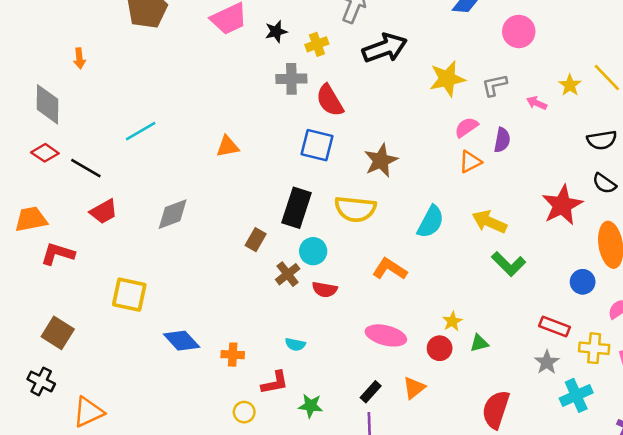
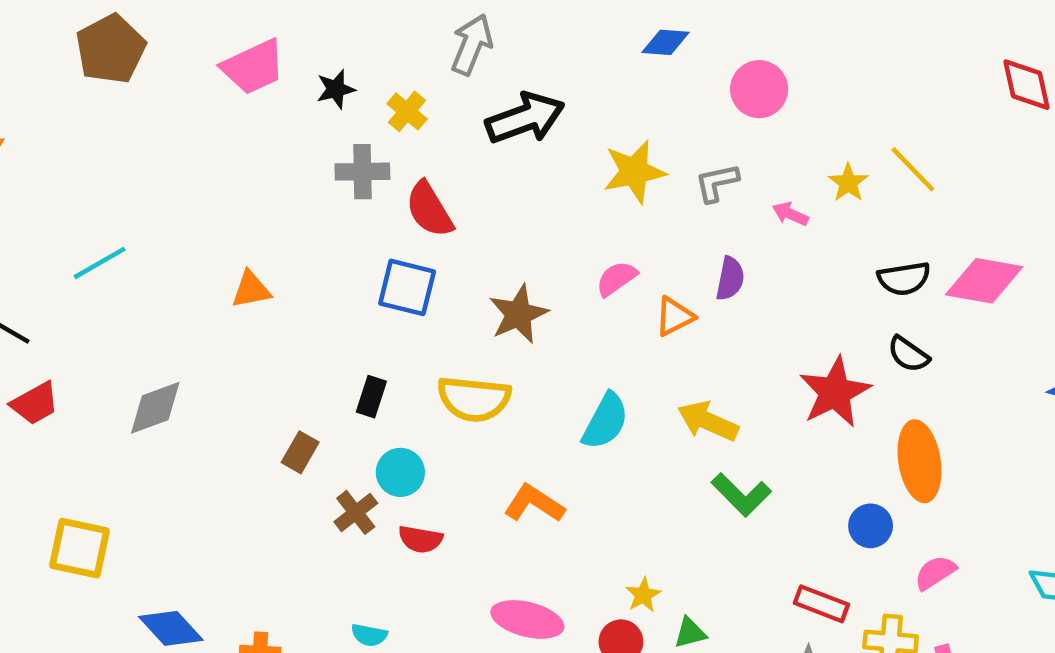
yellow cross: (317, 44) -> (407, 111), turned -30
pink semicircle: (466, 127) -> (616, 279), moved
black rectangle: (297, 208) -> (371, 397), size x0.6

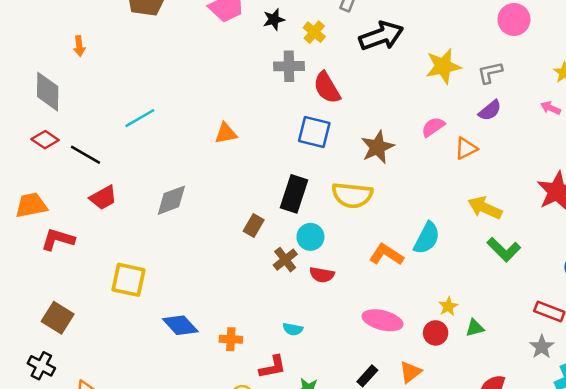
pink arrow: (790, 214) -> (551, 108), moved
purple semicircle: (730, 279) -> (490, 110), moved, turned 40
black rectangle: (371, 397) -> (294, 194), size x1.6
cyan semicircle: (605, 421) -> (427, 238), moved

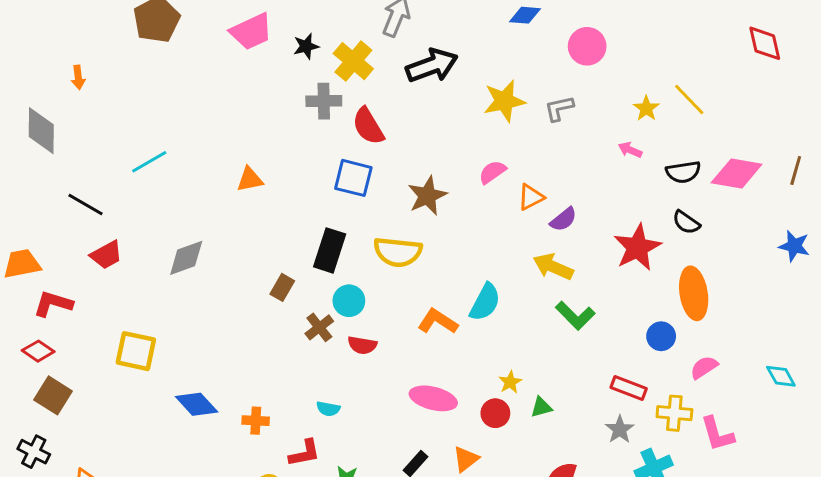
yellow cross: (314, 32) -> (353, 61), size x1.5
purple semicircle: (490, 110) -> (563, 219), moved
red diamond: (45, 140) -> (38, 351), moved

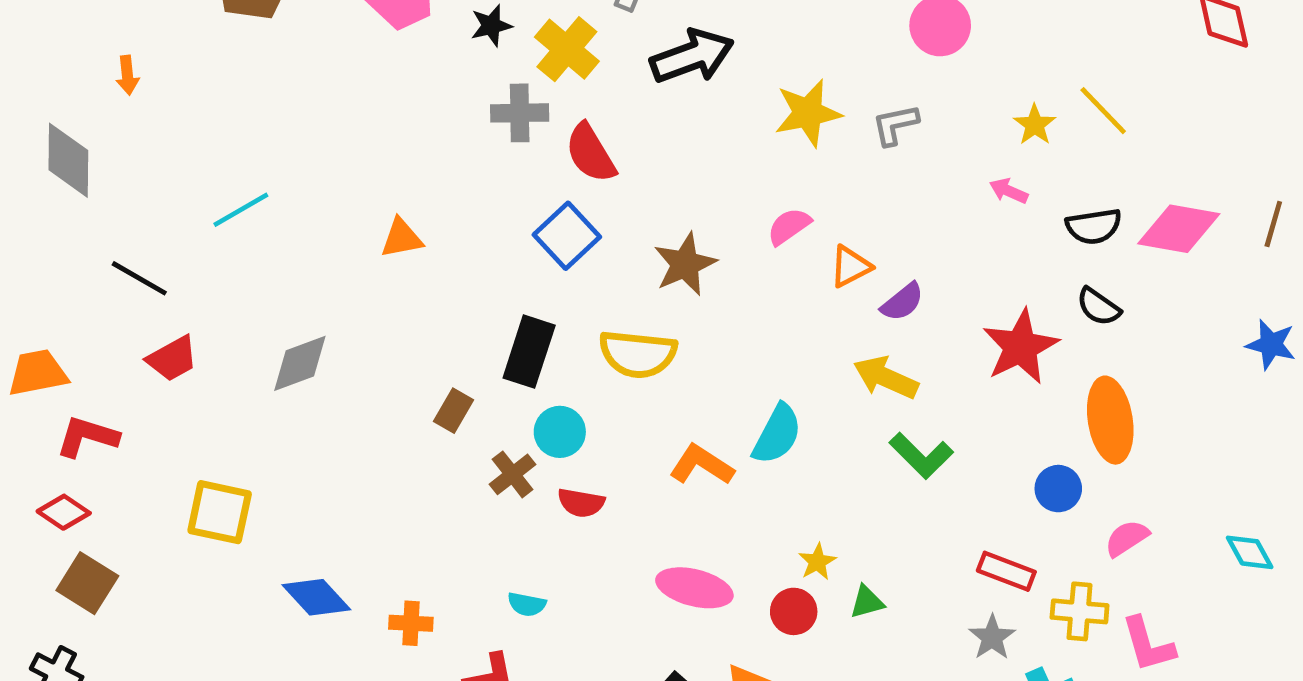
blue square: (353, 178) -> (567, 236), turned 33

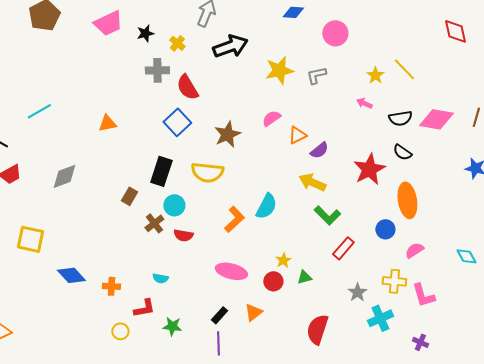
yellow cross: (567, 49) -> (177, 43), size x0.6
orange L-shape: (702, 465) -> (234, 219), turned 104
red rectangle: (1006, 571) -> (343, 248), moved, turned -70

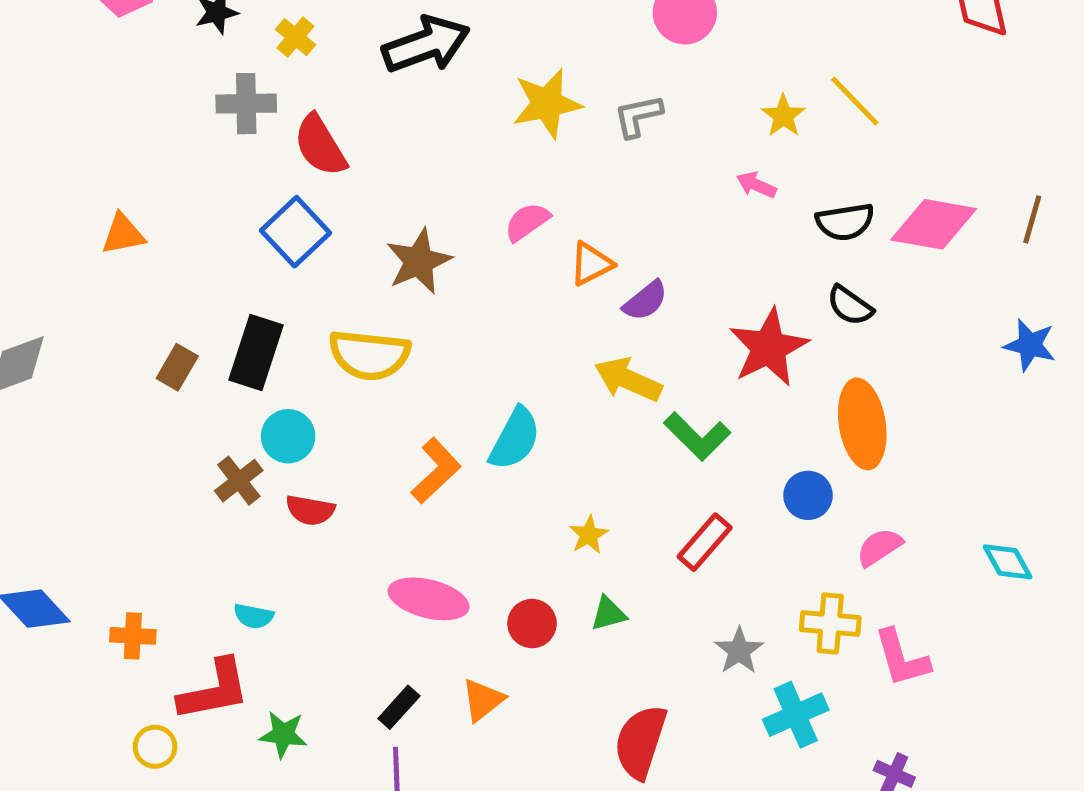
brown rectangle: (129, 196) -> (177, 367), moved
green L-shape: (327, 215) -> (697, 436), moved
yellow star: (283, 260) -> (589, 535), moved
red L-shape: (144, 308) -> (214, 690), size x1.4

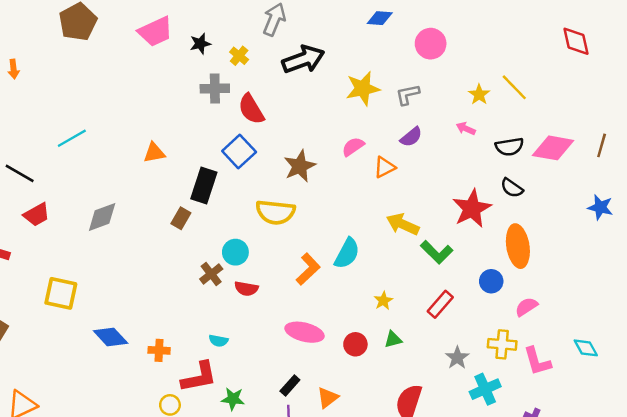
purple semicircle: (645, 301) -> (411, 137), moved
black rectangle: (256, 352) -> (204, 185), moved
cyan diamond: (1008, 562) -> (586, 348), moved
orange triangle: (483, 700) -> (328, 398), moved

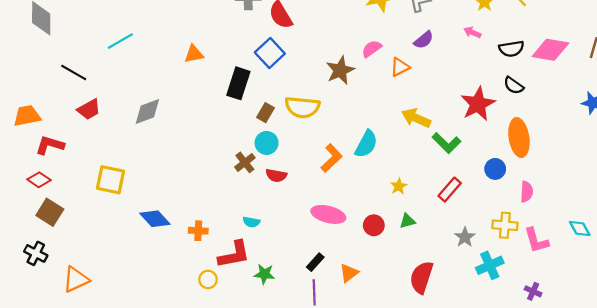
brown star: (300, 166) -> (340, 70), moved
brown rectangle: (181, 218) -> (265, 113), moved
pink semicircle: (526, 307) -> (527, 192), turned 126

